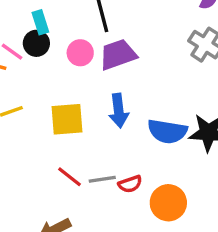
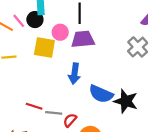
yellow square: (67, 119) -> (44, 47), moved
red line: (70, 177) -> (34, 106), turned -35
red semicircle: (130, 184) -> (70, 120), turned 136

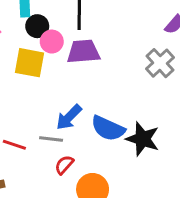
black circle: (35, 20) -> (37, 26), moved
blue arrow: (74, 74) -> (69, 117), moved, turned 36
gray line: (54, 113) -> (51, 139), moved

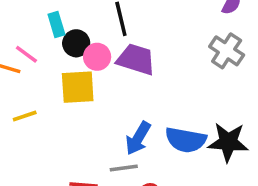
purple trapezoid: (83, 52) -> (136, 59), turned 36

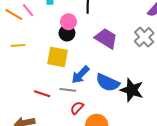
black circle: (76, 43) -> (67, 33), moved
purple trapezoid: (136, 59) -> (106, 38), moved
yellow square: (78, 87) -> (57, 57), moved

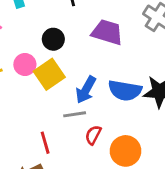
pink circle: (68, 22) -> (25, 65), moved
yellow square: (57, 57) -> (49, 74), turned -30
red line: (42, 94) -> (45, 143), moved, turned 70

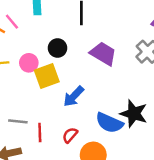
blue semicircle: (125, 90) -> (109, 123), moved
gray line: (75, 114) -> (18, 121), moved
red line: (45, 143) -> (40, 133), moved

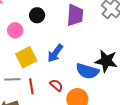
purple trapezoid: (103, 54) -> (75, 15), turned 70
yellow square: (47, 76) -> (26, 57), moved
red semicircle: (70, 135) -> (56, 85), turned 96

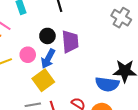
purple trapezoid: (75, 15) -> (70, 42), moved
blue arrow: (55, 53) -> (48, 59), moved

